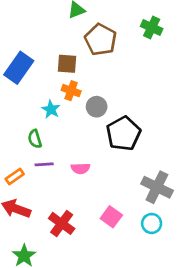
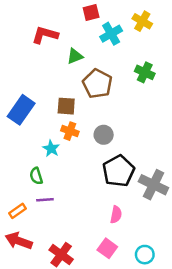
gray circle: (97, 107) -> (104, 135), moved
pink semicircle: (80, 168) -> (116, 215), moved, turned -77
gray cross: (157, 187) -> (153, 185), moved

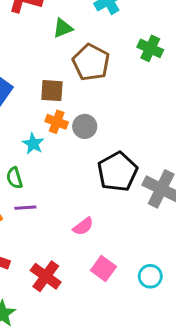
gray circle: (104, 135) -> (85, 126), moved
pink semicircle: (116, 215) -> (83, 226), moved, turned 42

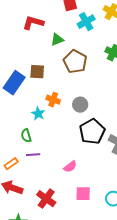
brown square: (52, 91) -> (37, 72), moved
gray circle: (85, 126) -> (80, 105), moved
pink square: (103, 268) -> (83, 194), turned -35

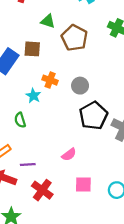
green triangle: (57, 40) -> (48, 21), moved, turned 40
purple line: (33, 155) -> (28, 164), moved

